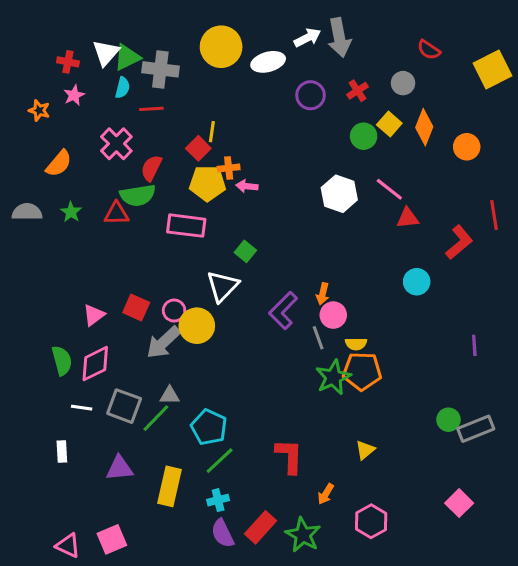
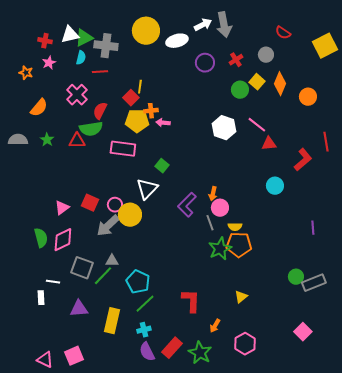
white triangle: (106, 53) -> (70, 35), turned 36
white line: (82, 408) -> (53, 282), moved

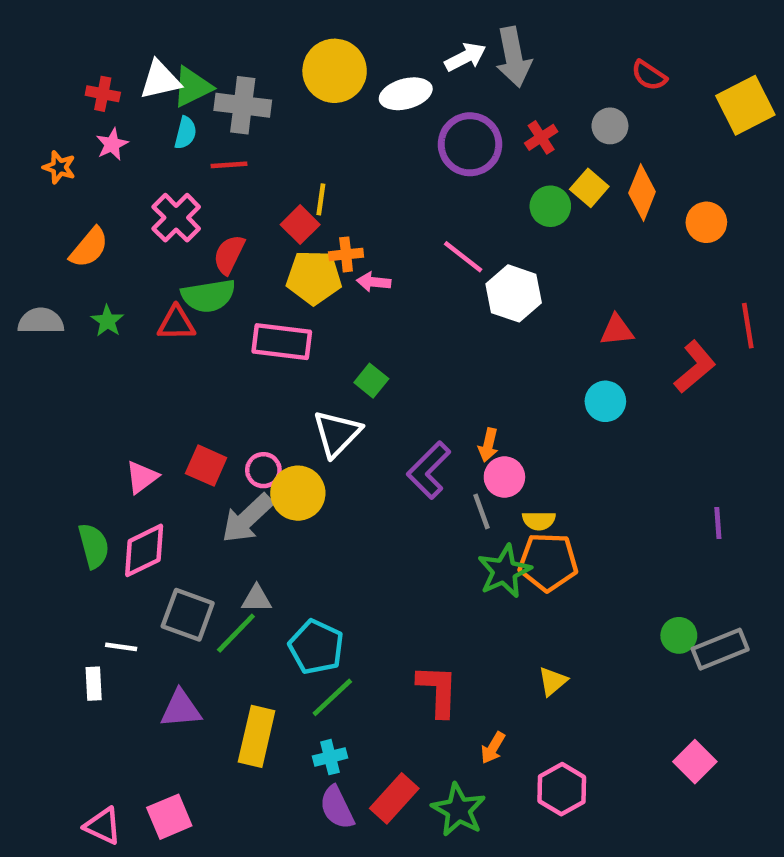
purple circle: (205, 63) -> (470, 144), size x1.4
pink line: (257, 125) -> (463, 257), moved
cyan circle: (275, 186) -> (605, 401), moved

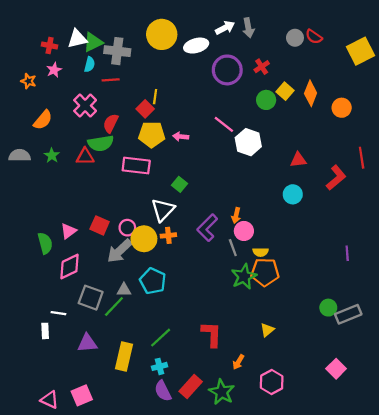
gray arrow: (514, 57) -> (248, 28), size x0.7
gray circle: (610, 126) -> (295, 38), moved
orange cross: (346, 254) -> (168, 235), moved
green semicircle: (94, 546) -> (45, 243), moved
cyan pentagon: (316, 647) -> (153, 281), moved

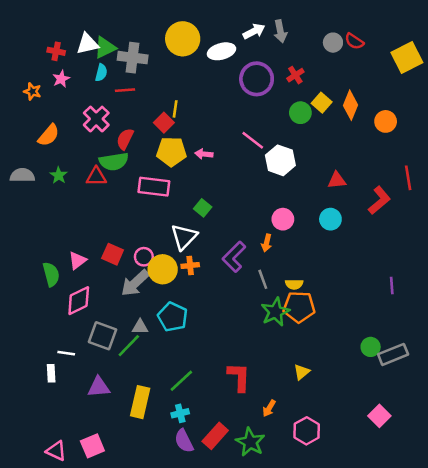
pink circle: (244, 231) -> (283, 219), moved

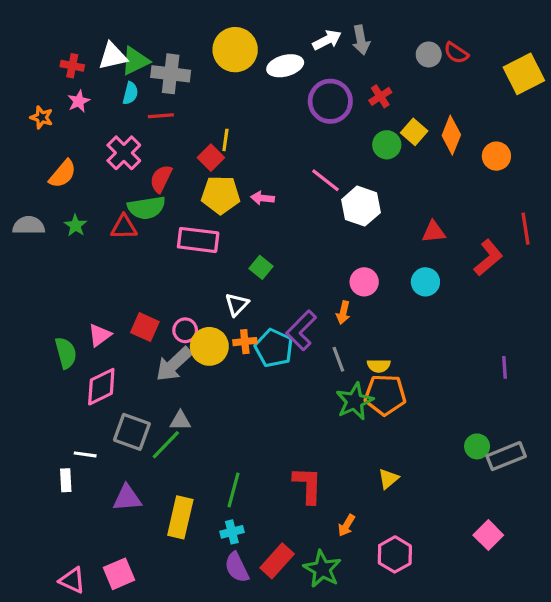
white triangle: (184, 237) -> (237, 304), size x0.7
cyan pentagon: (173, 317) -> (274, 348), moved
green line: (181, 381) -> (234, 490), turned -32

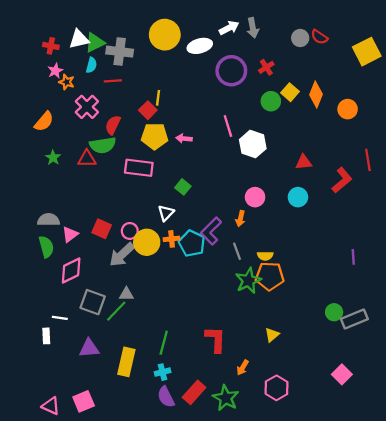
orange star: (42, 117) -> (67, 82), moved
pink line: (325, 180) -> (228, 126), turned 35
gray semicircle: (29, 225) -> (49, 220), moved

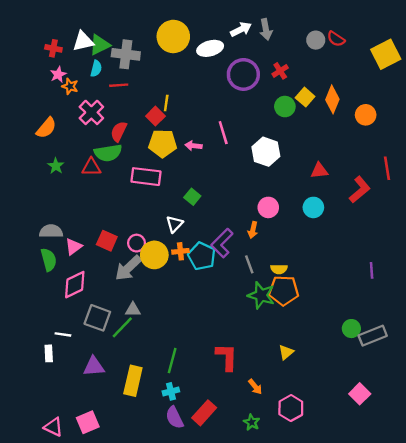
pink line: (228, 126) -> (223, 133), moved
green star: (248, 281) -> (261, 295), turned -30
orange arrow: (243, 368) -> (255, 387), turned -70
green star: (226, 398) -> (252, 422), moved, size x0.6

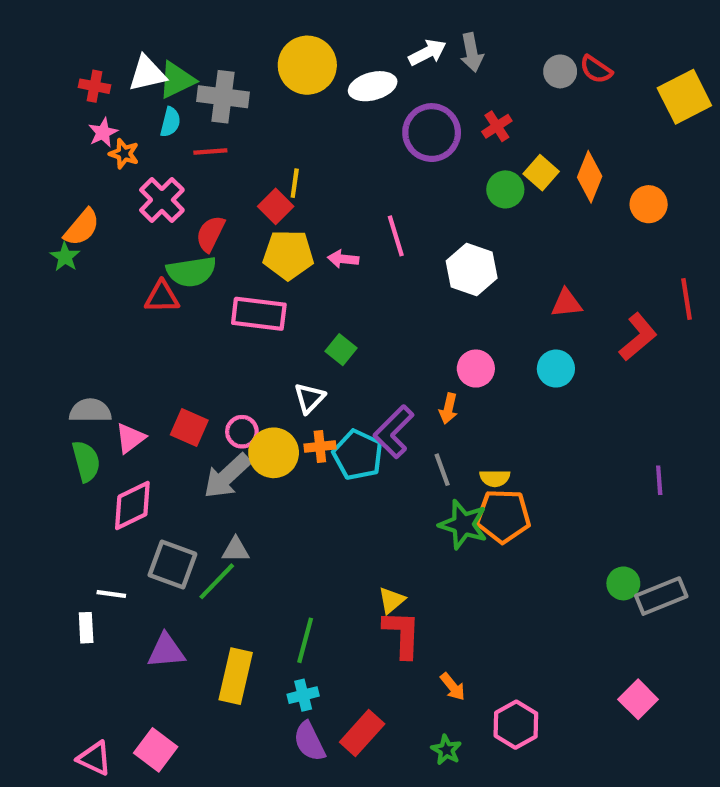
green star: (56, 166) -> (65, 257), moved
yellow triangle: (286, 352) -> (392, 600), moved
pink square: (88, 422) -> (156, 750), turned -30

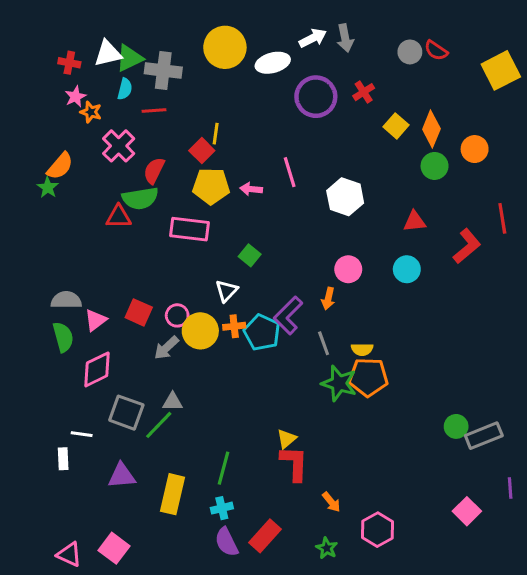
green circle: (505, 189) -> (435, 166), moved
gray arrow: (227, 476) -> (166, 348), size x0.7
purple line: (659, 480) -> (510, 488), moved

